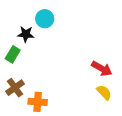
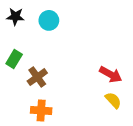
black star: (26, 34) -> (15, 17), moved
brown cross: (15, 88) -> (37, 77), moved

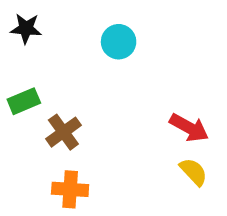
cyan circle: (49, 20) -> (119, 42), moved
green rectangle: (14, 59) -> (24, 101), turned 36

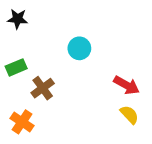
cyan circle: (119, 42) -> (79, 48), moved
orange cross: (70, 189) -> (22, 122), moved, turned 30

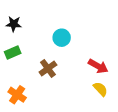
black star: (18, 19) -> (14, 24), moved
brown cross: (43, 88) -> (48, 68), moved

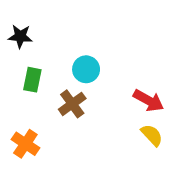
cyan circle: (62, 38) -> (86, 69), moved
green rectangle: (13, 52) -> (32, 80), moved, turned -56

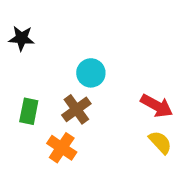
green rectangle: (32, 80) -> (29, 111), moved
orange cross: (25, 144) -> (62, 148), moved

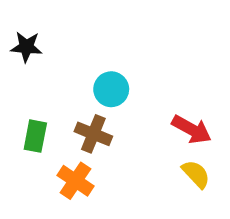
brown cross: (76, 109) -> (93, 134), turned -32

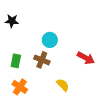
yellow semicircle: (196, 174) -> (63, 85), moved
orange cross: (76, 181) -> (20, 87), moved

